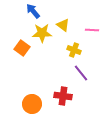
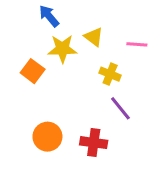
orange circle: (32, 104) -> (47, 137), moved

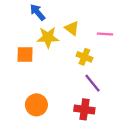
orange square: (33, 71) -> (25, 55), turned -36
red cross: (94, 143) -> (84, 109), moved

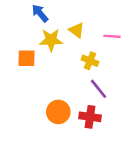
orange circle: (36, 105) -> (58, 112), moved

